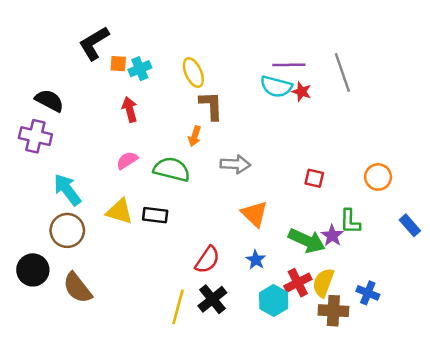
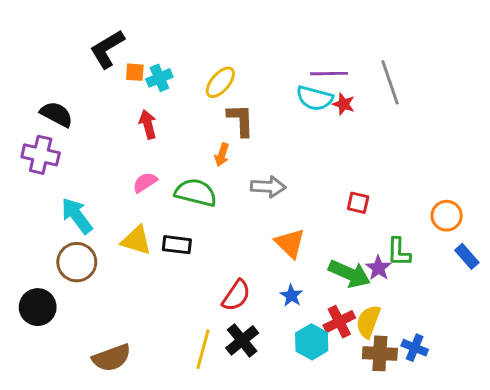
yellow ellipse: (193, 73) -> (220, 82), turned 64
orange circle: (378, 177) -> (447, 216), moved
brown semicircle: (77, 288) -> (112, 358), moved, turned -72
blue cross: (368, 293) -> (415, 348), moved

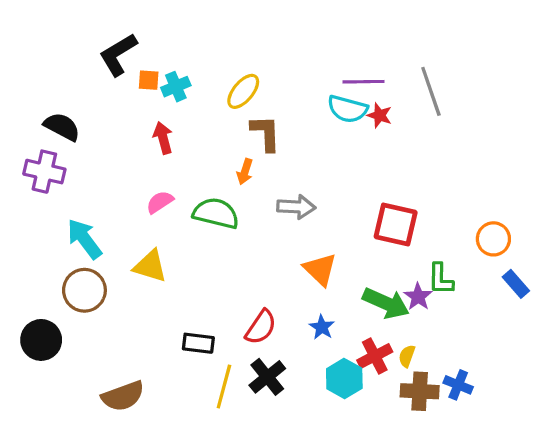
red square: (358, 203) -> (396, 224), size x1.8
black rectangle: (177, 245) -> (198, 343), moved
yellow semicircle: (368, 322) -> (407, 356), size x0.6

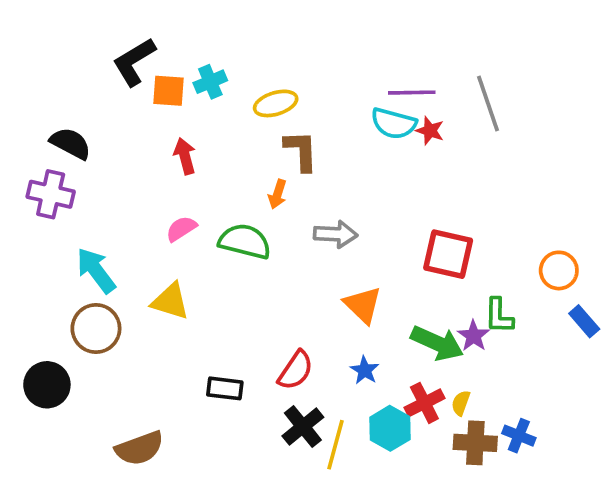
orange square: (149, 80) -> (169, 91), size x1.4
cyan cross: (176, 87) -> (210, 82), moved
yellow ellipse: (243, 91) -> (276, 103), turned 33
yellow line: (224, 386) -> (336, 445), moved

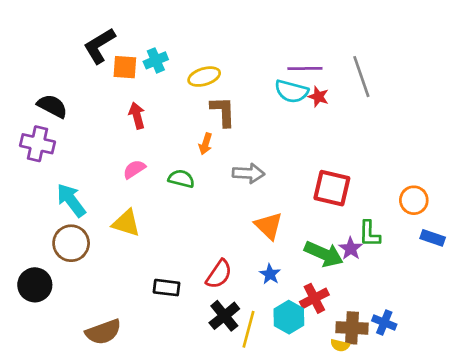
green semicircle: (245, 241) -> (181, 179), size x0.7
blue rectangle: (584, 321) -> (433, 238), turned -30
yellow semicircle: (461, 403) -> (340, 345), moved, turned -96

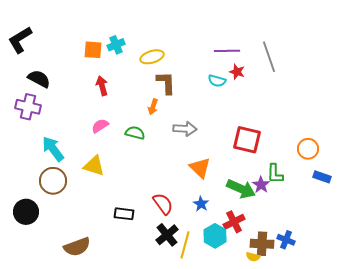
black L-shape: (99, 46) -> (20, 40), moved
cyan semicircle: (292, 91) -> (217, 81), moved, size x0.7
red semicircle: (219, 274) -> (163, 204), turned -70

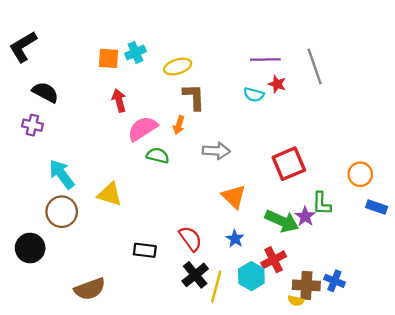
purple cross: (28, 107) -> (32, 125), size x0.7
pink semicircle: (100, 126) -> (142, 129), moved, size x1.5
red square: (247, 140) -> (289, 164), turned -36

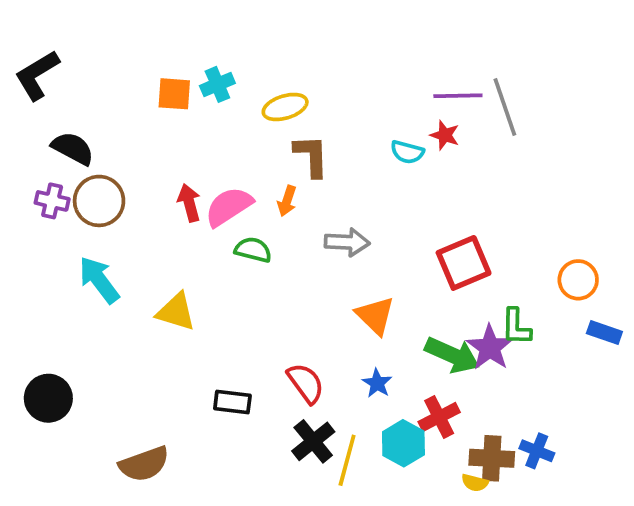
purple line: (265, 59) -> (458, 96), moved
red arrow: (119, 100) -> (189, 203), moved
brown circle: (62, 212) -> (99, 201), moved
purple star: (305, 216) -> (490, 347), size x1.4

